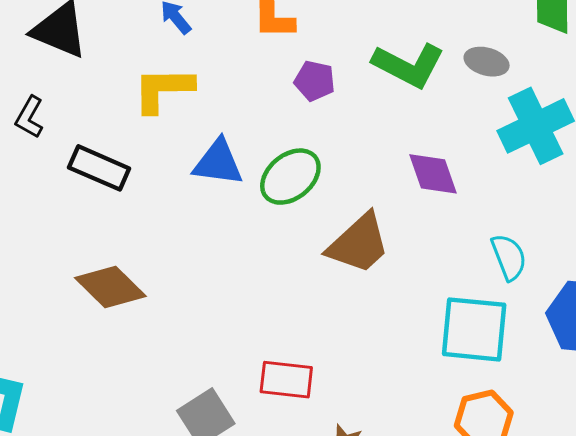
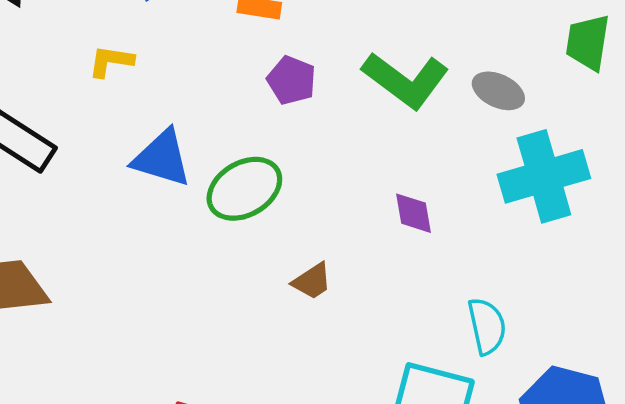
yellow L-shape: (163, 89) -> (111, 61), size x0.6
purple diamond: (433, 174) -> (413, 213), size x0.7
brown trapezoid: (359, 244) -> (312, 281), size x0.5

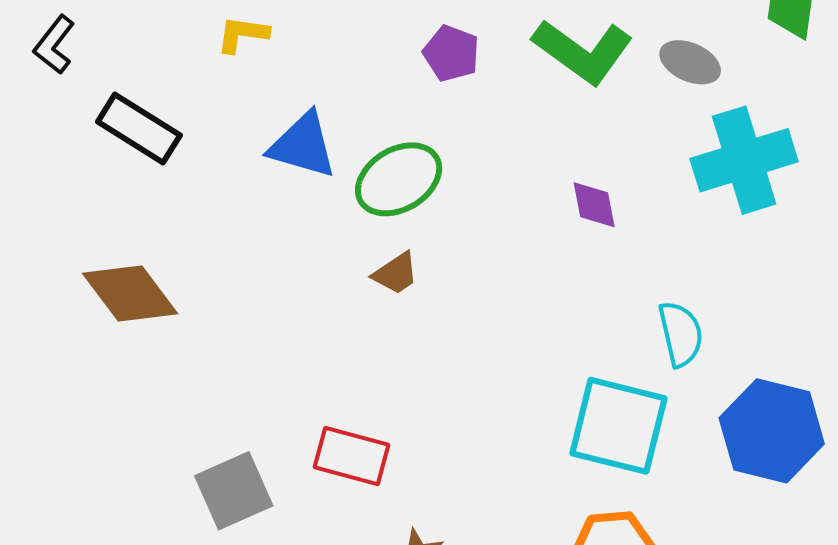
brown trapezoid: (312, 281) -> (396, 273), moved

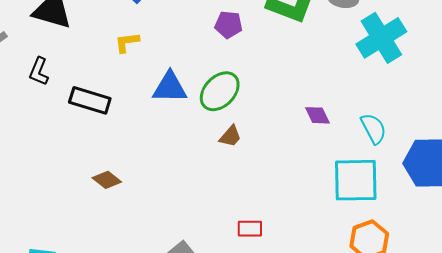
purple diamond: (594, 205) -> (317, 115), moved
brown diamond: (130, 294) -> (107, 180), size x0.6
red rectangle: (352, 456) -> (250, 229), moved, size x0.7

